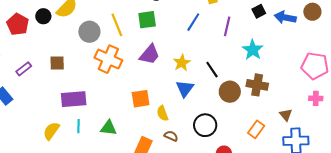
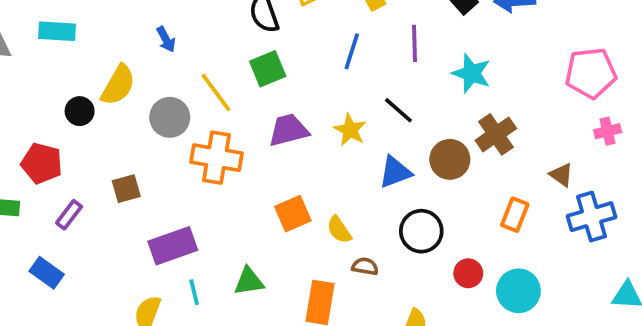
red pentagon: (18, 24) -> (42, 163), moved
purple trapezoid: (150, 55) -> (288, 130), turned -130
black line: (212, 70) -> (398, 110), moved
brown cross: (257, 85) -> (496, 134), turned -30
blue triangle: (185, 88) -> (395, 172), moved, turned 48

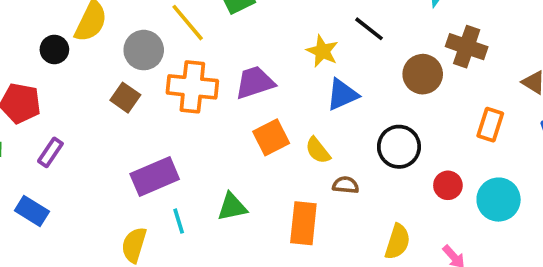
purple trapezoid: (288, 130) -> (255, 82), moved
brown cross: (496, 134) -> (467, 47), turned -33
blue triangle: (395, 172) -> (342, 94), moved
brown square: (126, 189) -> (125, 98), moved, turned -36

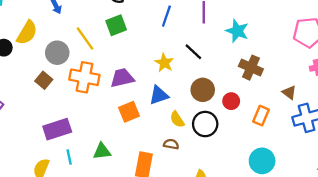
brown circle: (423, 74) -> (203, 90), moved
blue triangle: (342, 94) -> (159, 95), moved
yellow semicircle: (318, 150) -> (177, 119), moved
red circle: (448, 185) -> (231, 101), moved

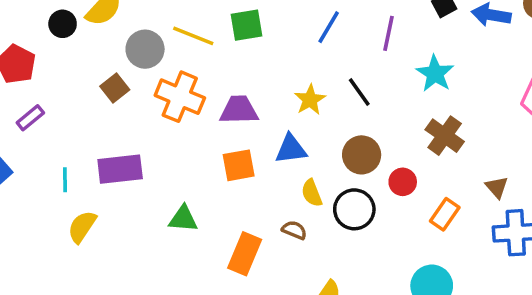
yellow line: (85, 39) -> (193, 36), turned -45
cyan line: (69, 157) -> (65, 180), moved

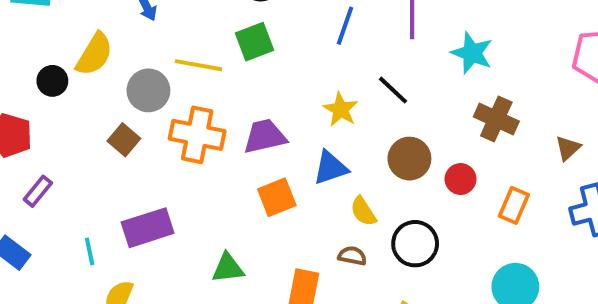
brown triangle: (497, 187) -> (568, 148), moved, turned 40
black circle: (354, 209) -> (415, 244), moved

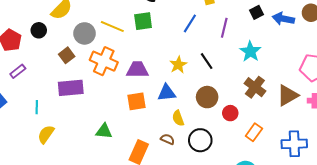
black circle: (52, 81) -> (39, 30), moved
brown triangle: (568, 148) -> (288, 95), moved, size x1.6
purple rectangle: (148, 228) -> (71, 88), moved

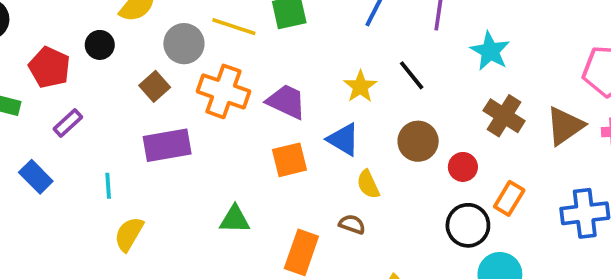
purple trapezoid: (137, 70) -> (286, 102), turned 30
blue triangle: (167, 93) -> (343, 139), turned 42
black circle: (200, 140) -> (468, 225), moved

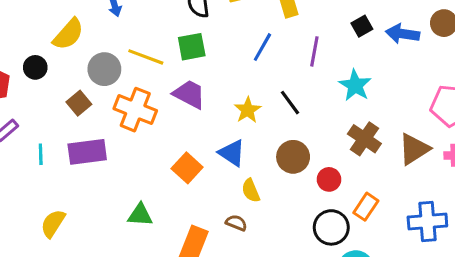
purple trapezoid: (286, 102) -> (189, 94), moved
orange square: (290, 160) -> (187, 168), turned -36
cyan line: (108, 186) -> (41, 154), moved

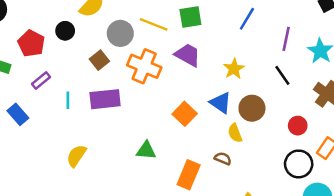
purple line: (314, 51) -> (286, 39), moved
black line: (290, 103) -> (282, 75), moved
brown circle: (293, 157) -> (252, 108), moved

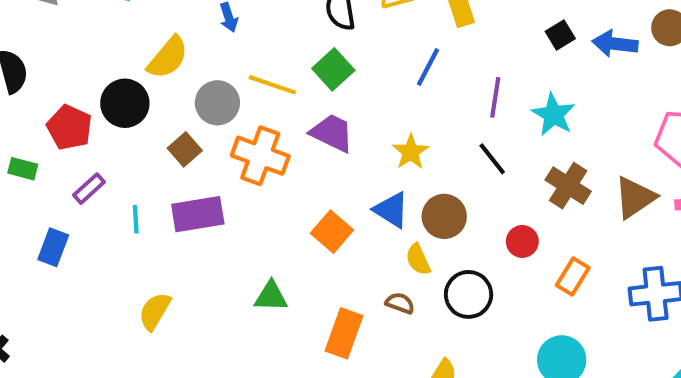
green square: (190, 17) -> (333, 69), turned -30
black circle: (65, 31) -> (125, 103), size x1.5
blue rectangle: (18, 114) -> (53, 247), turned 65
black circle: (299, 164) -> (469, 294), moved

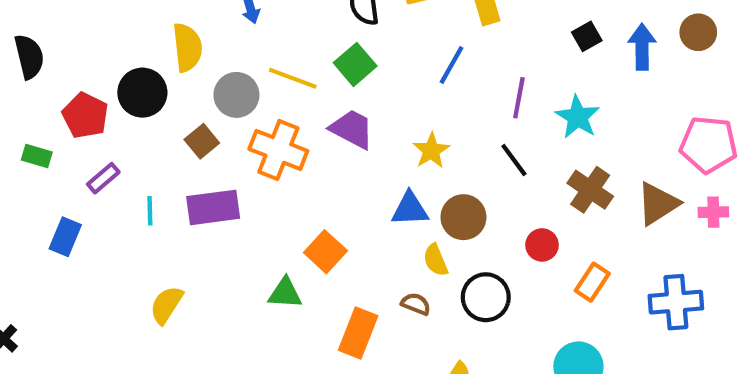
blue arrow: (615, 44) -> (642, 47), turned 81
yellow semicircle: (168, 58) -> (187, 47), turned -48
blue triangle: (391, 210) -> (410, 209), turned -36
orange square: (332, 232) -> (325, 252), moved

